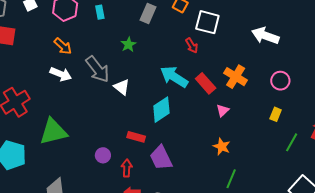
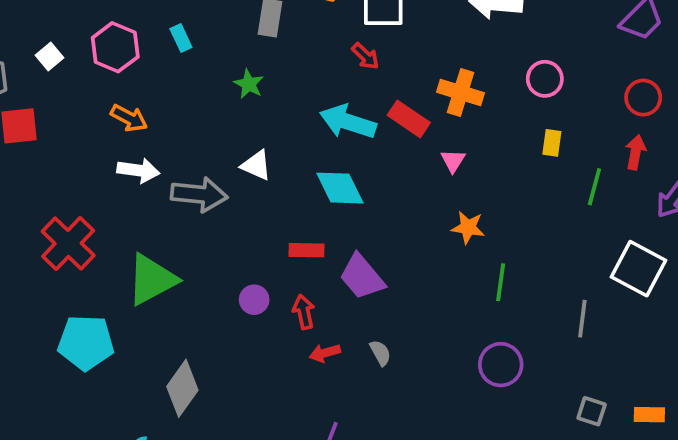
gray arrow: (98, 69) -> (199, 194), moved, turned -32
cyan diamond: (161, 110) -> (340, 188), turned -68

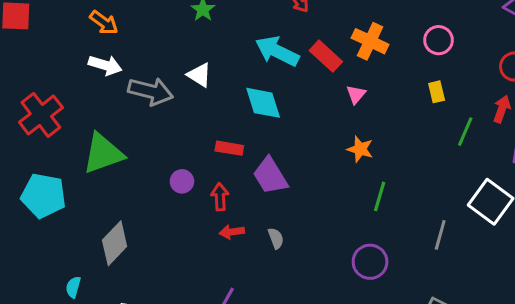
yellow rectangle: (552, 143) -> (437, 92), turned -30

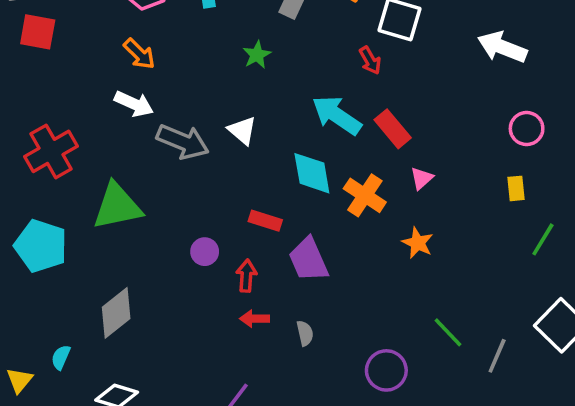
orange cross: (370, 41) -> (365, 195), moved
green line: (380, 196) -> (448, 332), moved, turned -68
purple circle: (370, 262) -> (386, 370), moved

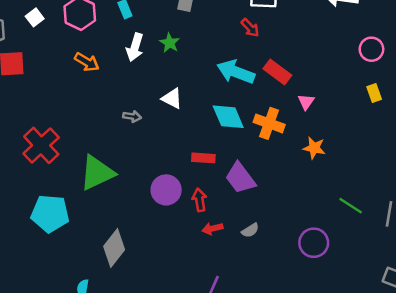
white arrow: (134, 104) -> (135, 47), moved, turned 96
gray arrow: (183, 142) -> (132, 116), size x0.5
purple circle: (205, 252) -> (166, 190), size x1.5
gray semicircle: (305, 333) -> (250, 230), turned 84

